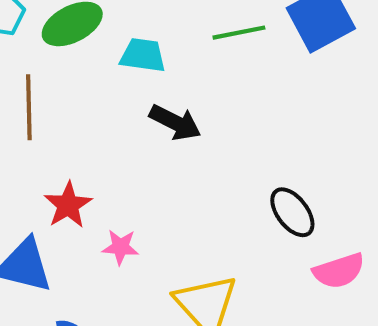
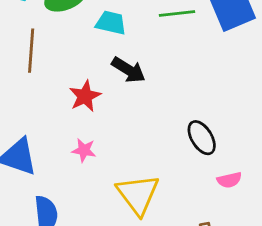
red star: (68, 205) -> (85, 96), moved
pink semicircle: (339, 271) -> (229, 180), size x0.7

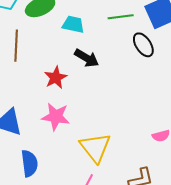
black ellipse: (202, 138) -> (143, 45), moved
pink star: (84, 150) -> (56, 117), size x1.6

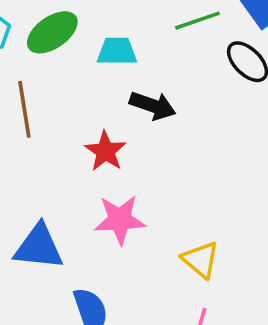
yellow triangle: (95, 148) -> (200, 260), size x0.7

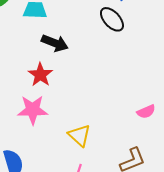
red star: (105, 151) -> (40, 75), moved

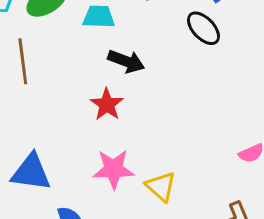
pink star: (33, 110) -> (114, 169), moved

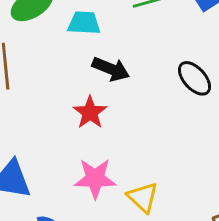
black ellipse: (203, 28) -> (194, 78), moved

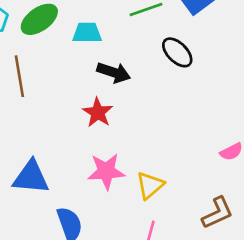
black ellipse: (194, 78) -> (177, 52), moved
yellow triangle: (143, 197) -> (150, 185), turned 40

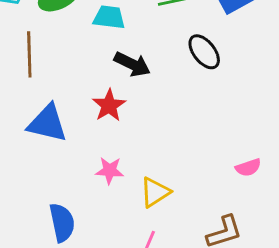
pink star: (106, 171) -> (110, 170), size x0.7
blue triangle: (31, 177) -> (47, 123), moved

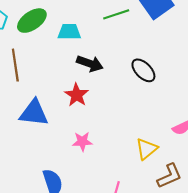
black ellipse: (204, 52) -> (143, 70), moved
yellow triangle: (155, 192) -> (147, 149), moved

